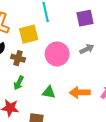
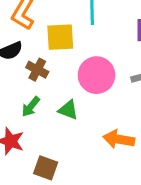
green triangle: (49, 92) -> (68, 110), moved

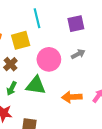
brown cross: (37, 70) -> (10, 64), turned 32
green triangle: (68, 110) -> (36, 85), size x1.5

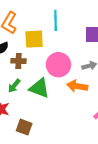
brown cross: (10, 64) -> (19, 61), turned 32
orange arrow: (72, 97) -> (77, 86), moved

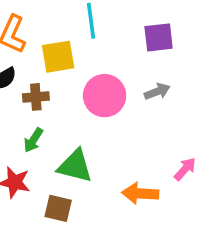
orange arrow: (77, 86) -> (140, 193), moved
green triangle: (39, 88) -> (75, 166), moved

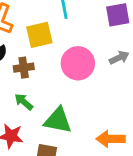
green arrow: (33, 140) -> (24, 102), turned 102

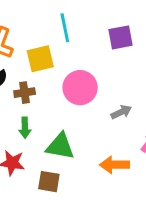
gray arrow: (119, 58) -> (121, 112), moved
green arrow: (24, 102) -> (25, 128), turned -132

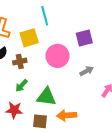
purple square: (120, 37) -> (84, 38), moved
green arrow: (25, 128) -> (21, 85), turned 48
orange arrow: (115, 165) -> (67, 115), moved

